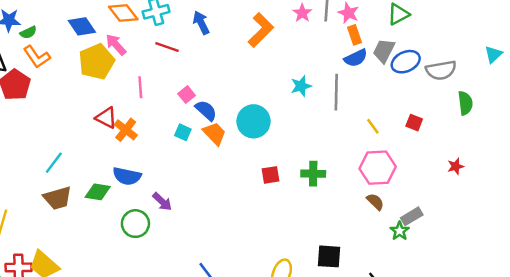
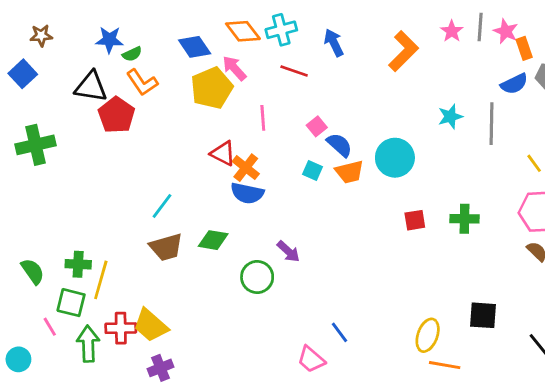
orange rectangle: (355, 35) -> (524, 48), moved
orange trapezoid: (215, 133) -> (349, 172), turned 120
blue semicircle: (127, 176) -> (247, 193), moved

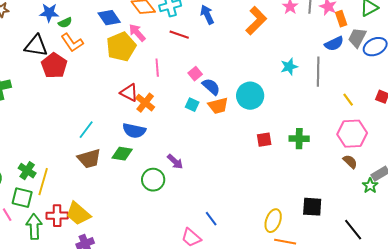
blue semicircle: (247, 193) -> (134, 131), moved
green cross: (78, 264) -> (27, 171), turned 30

